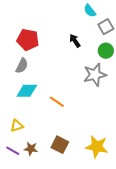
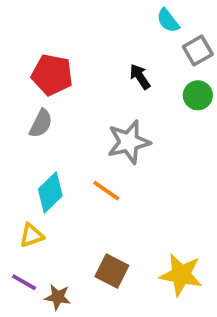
gray star: (95, 75) -> (129, 142), moved
cyan diamond: (27, 91) -> (50, 192), moved, turned -45
brown star: (31, 149) -> (58, 297), moved

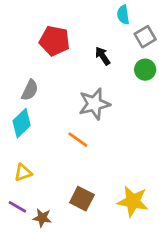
cyan semicircle: (168, 21) -> (123, 15), turned 30
red pentagon: (52, 75) -> (55, 41), moved
cyan diamond: (50, 192) -> (22, 123), moved

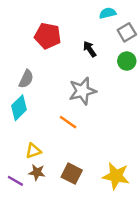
cyan semicircle: (123, 15) -> (108, 13), turned 84
yellow triangle: (23, 173) -> (33, 151), moved
brown star: (42, 218) -> (37, 172), moved

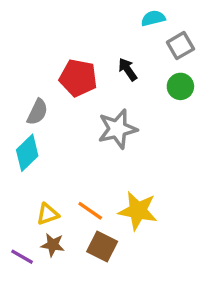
red pentagon: (48, 36) -> (78, 78), moved
orange line: (68, 122) -> (90, 211), moved
yellow star: (116, 176) -> (138, 211), moved

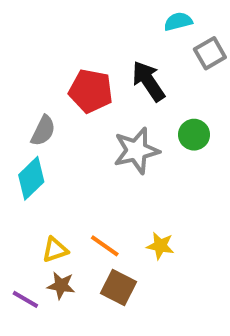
black arrow: (128, 69) -> (148, 81), size x1.5
green circle: (180, 86) -> (194, 135), moved
yellow star: (138, 211) -> (160, 246), size x0.6

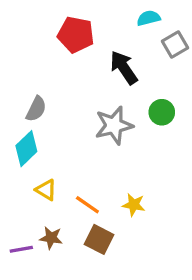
red pentagon: (91, 91) -> (76, 35), moved
yellow triangle: (55, 250) -> (46, 190), moved, turned 50
purple line: (25, 299) -> (21, 249), turned -40

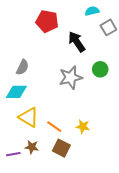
cyan diamond: (26, 149) -> (16, 92), turned 45
yellow triangle: (46, 190) -> (29, 117), size x1.5

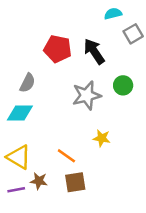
red pentagon: (47, 21) -> (58, 49), moved
yellow triangle: (29, 117) -> (19, 157), moved
yellow star: (83, 127) -> (102, 138), moved
brown square: (61, 148) -> (75, 182), turned -36

